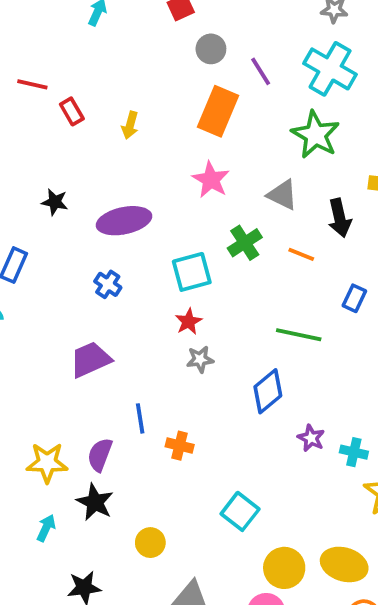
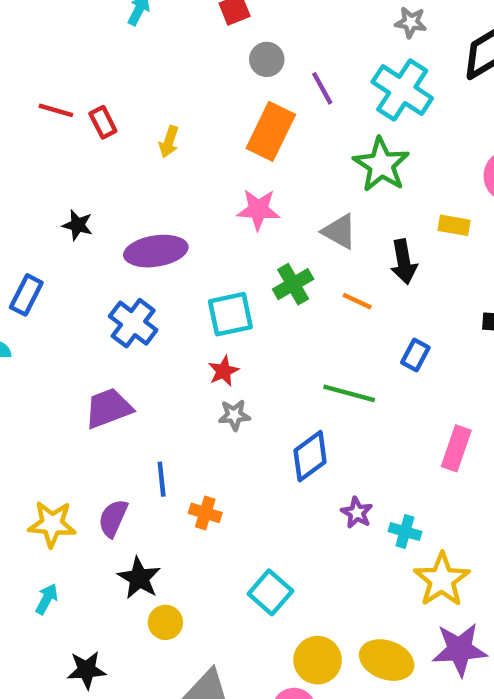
red line: (32, 84) -> (56, 110), moved
pink star: (211, 180) -> (258, 210), turned -30
blue cross: (108, 284) -> (133, 323), size x1.5
black star: (95, 502) -> (139, 578), moved

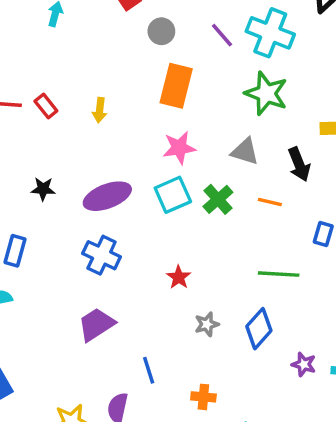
purple line: (322, 88) -> (222, 35), moved
cyan square: (230, 314) -> (173, 195), moved
gray star: (234, 415) -> (207, 324), moved
orange cross: (205, 513) -> (203, 397), moved

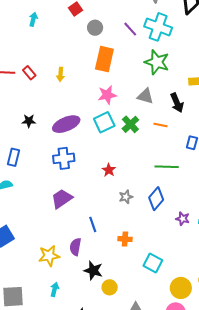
blue cross: (102, 255) -> (64, 158), turned -30

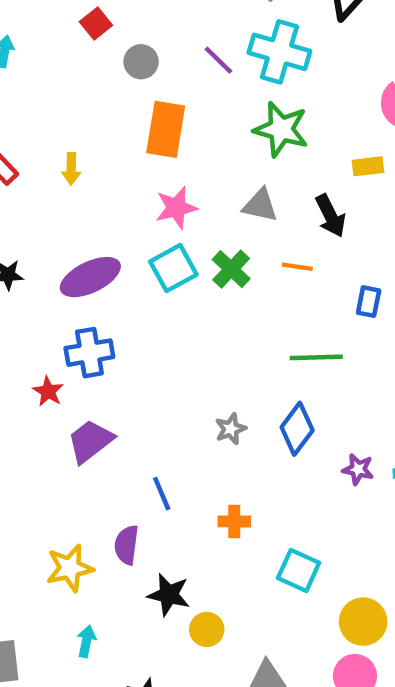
red star: (109, 170) -> (48, 391), moved

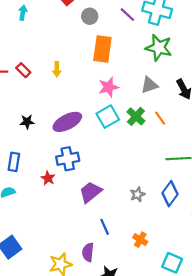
gray triangle: (260, 205) -> (149, 85), turned -30
orange line: (297, 267) -> (160, 118), moved, turned 48
purple trapezoid: (90, 441) -> (90, 192), moved
orange cross: (234, 521) -> (140, 240), turned 32

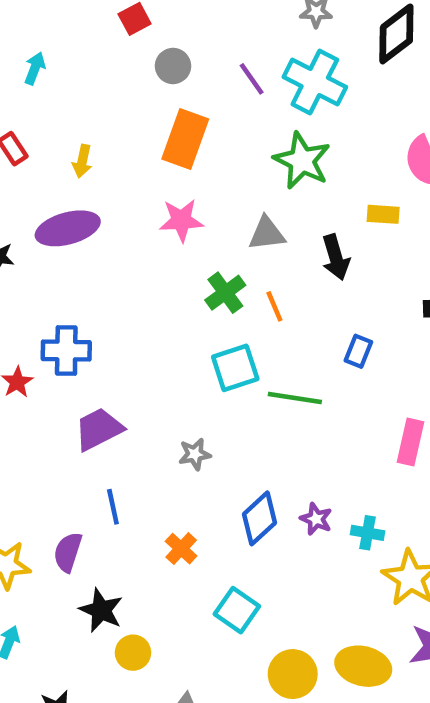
cyan arrow: (23, 13) -> (35, 68), moved
cyan square: (108, 117) -> (235, 368), moved
purple ellipse: (67, 122) -> (68, 228), moved
blue diamond: (170, 194) -> (260, 518), moved

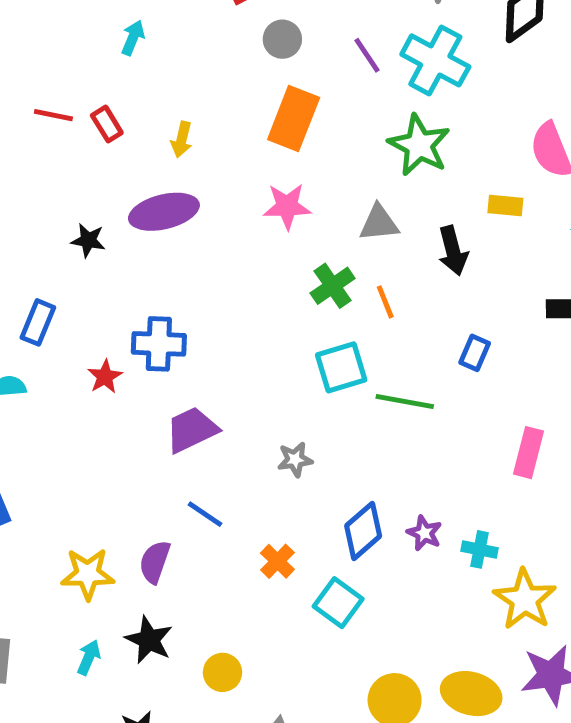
blue line: (113, 507) -> (205, 514), turned -45
black star: (101, 610) -> (149, 640), moved
cyan square: (237, 610) -> (338, 603), moved

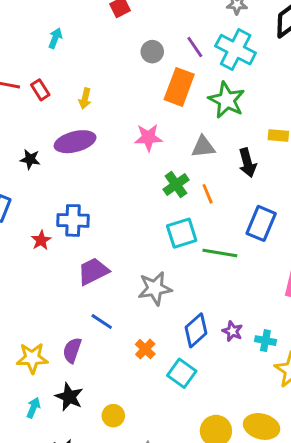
gray circle: (282, 39) -> (152, 52), moved
orange rectangle: (294, 118) -> (179, 87), moved
blue rectangle: (475, 353) -> (261, 223), size x1.6
gray star: (295, 460) -> (155, 288), size x1.6

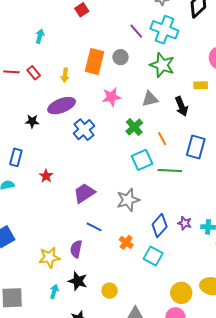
gray circle: (152, 52) -> (120, 57), moved
orange rectangle: (179, 87) -> (95, 62), moved
orange line: (208, 194) -> (162, 139), moved
blue cross: (73, 220) -> (84, 130), moved, turned -35

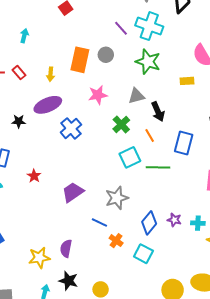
black arrow: (182, 106) -> (158, 112), moved
blue line: (94, 227) -> (99, 223), moved

